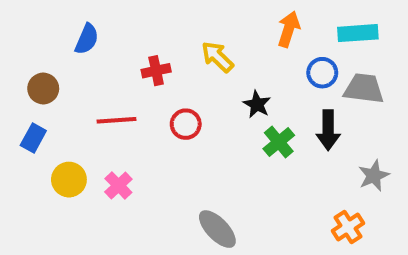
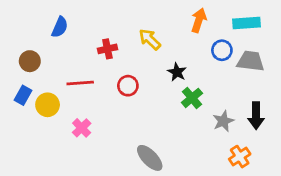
black arrow: (328, 130) -> (256, 116), moved
gray star: (374, 176) -> (223, 121), moved
yellow circle: (69, 180) -> (48, 105), moved

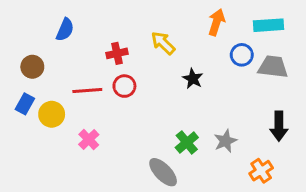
red circle: (128, 86) -> (124, 86), moved
green cross: (192, 98) -> (187, 142), moved
gray star: (223, 121) -> (225, 141), moved

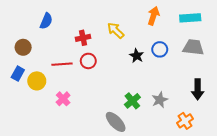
blue circle: (242, 55) -> (160, 49), moved

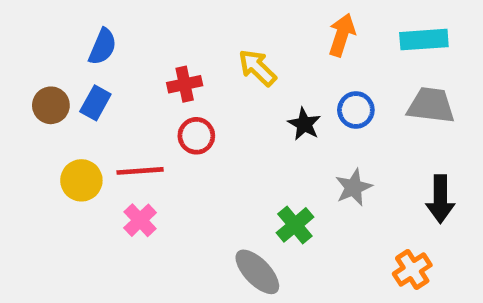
red line: (62, 64) -> (140, 171), moved
blue rectangle: (18, 74) -> (95, 103), moved
gray star: (160, 100) -> (354, 187), moved

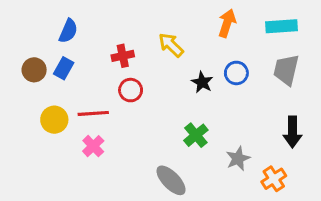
gray trapezoid: (431, 105) -> (286, 70), turned -84
gray star: (354, 187) -> (238, 159), moved
green cross: (295, 225) -> (196, 135), moved

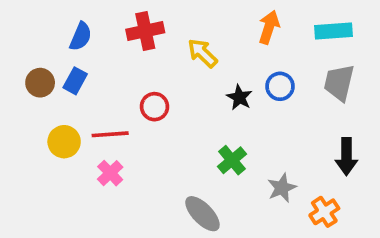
red cross: (123, 56) -> (145, 31), moved, size x1.4

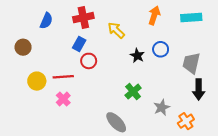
blue rectangle: (75, 81) -> (79, 44), moved
gray trapezoid: (339, 83) -> (191, 63), moved

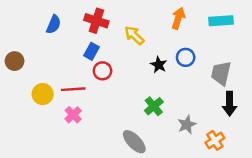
red cross: (83, 18) -> (96, 21), turned 30
brown circle: (23, 47) -> (15, 61), moved

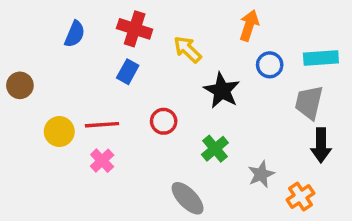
cyan rectangle: (221, 21) -> (321, 58), moved
blue circle: (186, 57) -> (270, 65), moved
black star: (159, 65) -> (222, 90), size x1.5
red circle: (102, 71) -> (164, 121), moved

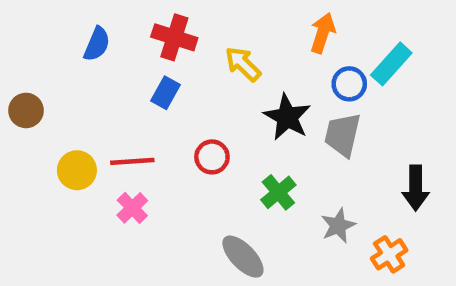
cyan rectangle: (321, 58) -> (391, 64), moved, turned -44
gray trapezoid: (309, 102) -> (343, 135), moved

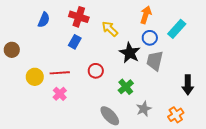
blue circle: (349, 84) -> (150, 38), moved
gray star: (338, 226) -> (144, 109), moved

